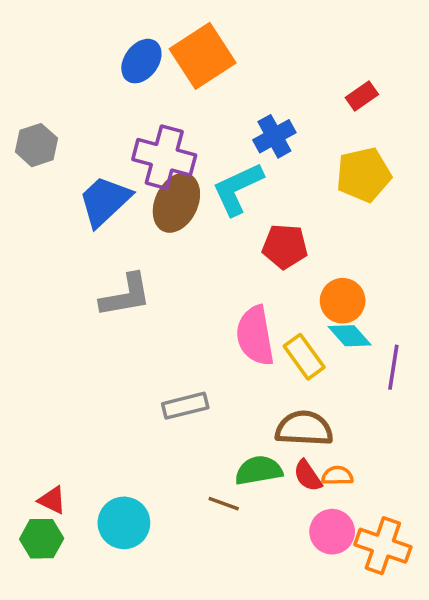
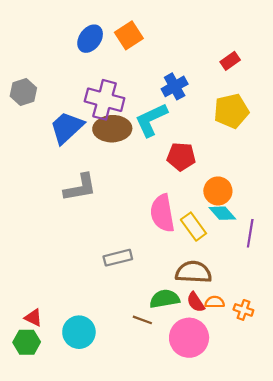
orange square: (203, 56) -> (129, 35), size x0.7
brown ellipse: (176, 203) -> (112, 129), turned 63
pink circle: (332, 532) -> (189, 338), moved, size x1.4
orange cross: (383, 546) -> (243, 310), moved, size x0.6

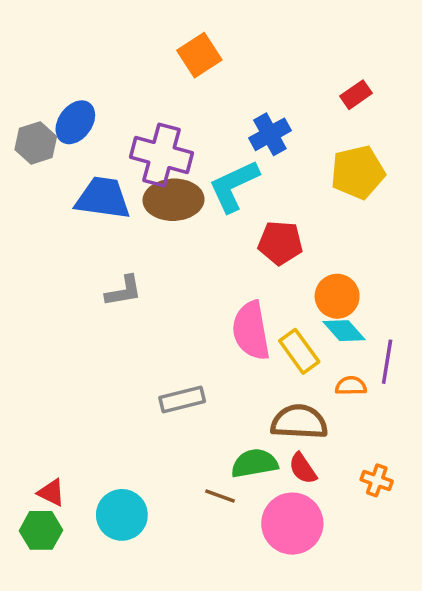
blue ellipse: (90, 39) -> (75, 122), moved
blue trapezoid: (67, 128) -> (103, 198), turned 51
gray L-shape: (80, 188) -> (124, 291), size x0.7
orange semicircle: (215, 302) -> (351, 386), moved

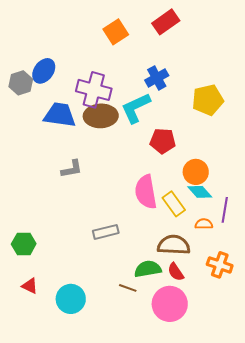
red rectangle: (356, 95) -> (166, 22), moved, size x1.5
orange cross: (377, 480) -> (220, 265), moved, size x1.4
green hexagon: (41, 530) -> (24, 244), moved

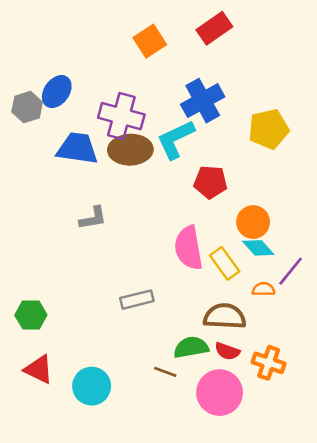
blue cross: (157, 78) -> (203, 101), size x1.4
purple line: (225, 210) -> (291, 271), turned 30
orange cross: (220, 265) -> (269, 363), moved
red semicircle: (176, 272) -> (227, 351), turned -36
red triangle: (30, 286) -> (39, 369), size x1.4

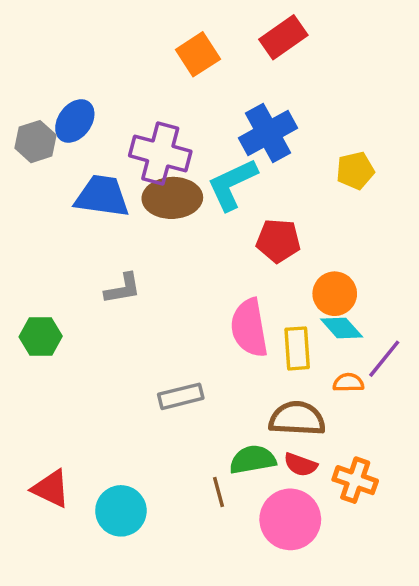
yellow pentagon: (269, 129) -> (355, 171), size x0.7
yellow rectangle: (225, 263) -> (297, 348), turned 32
green hexagon: (31, 315) -> (41, 336), moved
brown line: (165, 372) -> (218, 492), turned 55

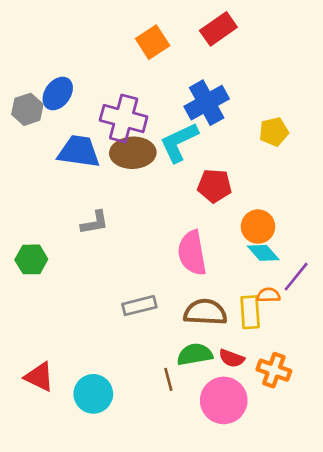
yellow rectangle: (297, 348) -> (250, 312), moved
brown semicircle: (297, 419) -> (205, 312), moved

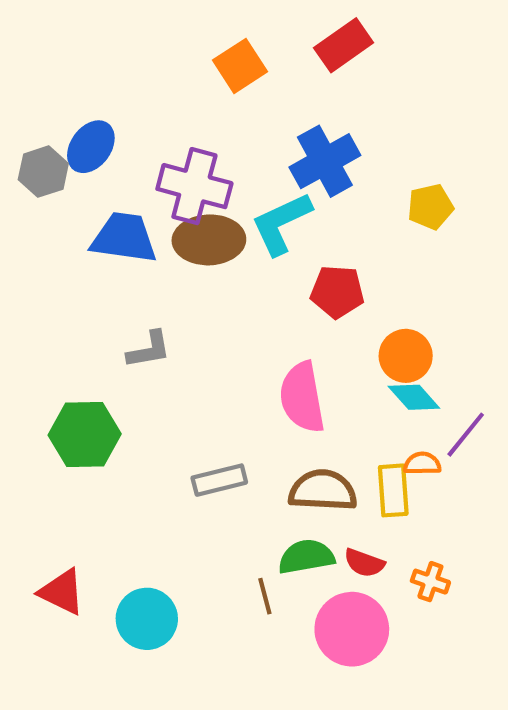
green hexagon: (31, 259) -> (85, 435), moved, size x1.4
orange cross: (274, 370) -> (430, 582), size x0.7

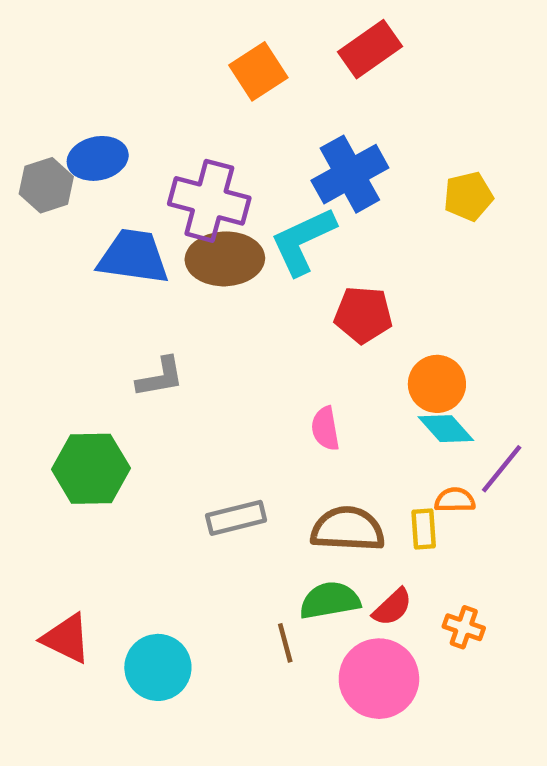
blue ellipse: (91, 147) -> (98, 158), turned 42
yellow pentagon: (430, 207) -> (468, 196), moved
pink semicircle: (302, 397) -> (325, 429), size x0.6
yellow rectangle: (393, 490) -> (424, 529), size x0.7
red semicircle: (364, 563) -> (392, 607), turned -63

